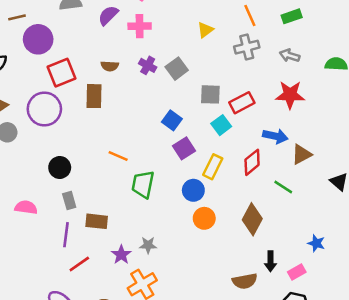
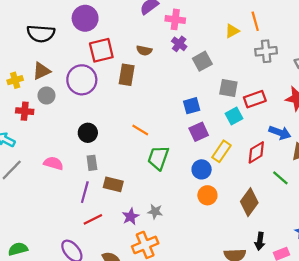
orange line: (250, 16) -> (255, 21), moved
purple cross: (148, 65) -> (179, 44), moved
blue square: (172, 120) -> (192, 106), turned 30

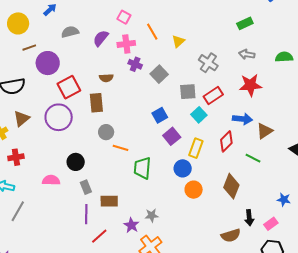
orange line: (255, 21) -> (152, 32), moved
gray cross: (266, 51) -> (208, 63), moved, turned -36
gray circle: (46, 96) -> (106, 132), moved
pink semicircle: (53, 163) -> (51, 180), moved

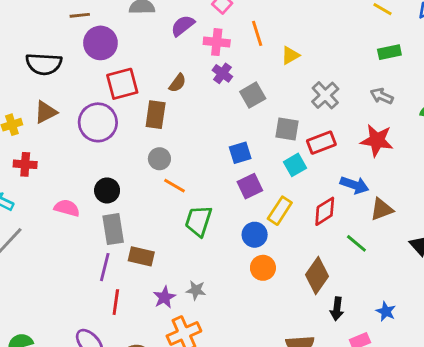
brown semicircle: (106, 78) -> (178, 83), turned -64
gray rectangle: (86, 187) -> (113, 229), size x1.5
black arrow: (249, 218) -> (337, 309), moved
red line: (99, 236) -> (116, 302), turned -54

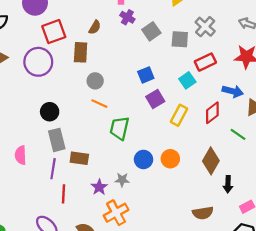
gray square: (287, 129) -> (180, 39), moved
gray circle: (159, 159) -> (95, 81), moved
pink semicircle: (67, 208) -> (21, 155), moved, turned -102
blue circle: (255, 235) -> (144, 159), moved

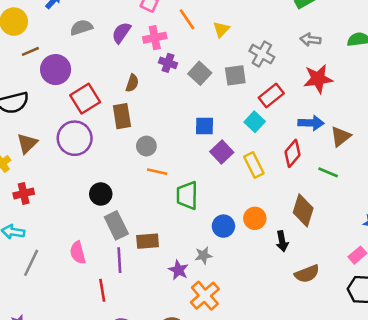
blue square: (146, 75) -> (204, 126), turned 35
yellow rectangle: (179, 115) -> (254, 165), turned -42
black arrow: (228, 184) -> (282, 241), moved
red line: (64, 194) -> (102, 290), moved

